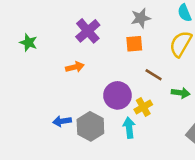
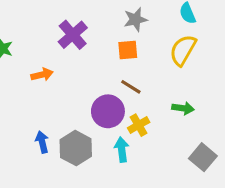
orange arrow: (75, 67) -> (42, 75), moved
brown line: (154, 75) -> (131, 87), moved
blue arrow: (62, 121) -> (42, 142), turned 84

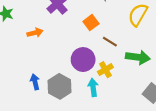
orange square: (128, 50) -> (91, 23), moved, turned -32
brown line: (131, 87) -> (110, 42), moved
green arrow: (183, 108) -> (138, 57), size x1.5

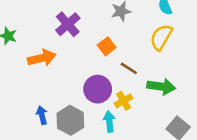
orange arrow: (35, 33) -> (42, 58), size x1.5

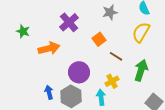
green arrow: (161, 87) -> (141, 70), turned -80
purple circle: (98, 89) -> (79, 72), moved

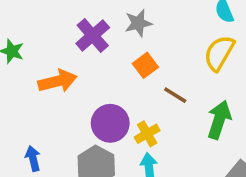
gray star: (110, 12) -> (138, 23), moved
yellow cross: (112, 81) -> (147, 134), moved
blue arrow: (49, 92) -> (33, 158), moved

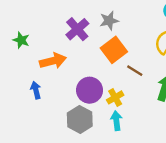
orange square: (145, 65) -> (114, 50), size x1.5
blue arrow: (33, 158) -> (36, 90), moved

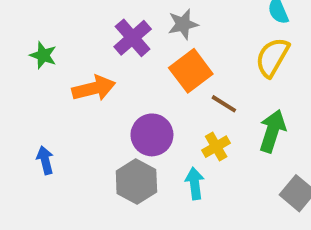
blue arrow: (36, 90) -> (45, 160), moved
yellow cross: (115, 97) -> (216, 147), moved

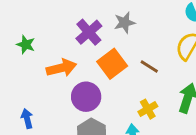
orange square: (191, 71) -> (112, 64), moved
brown line: (224, 104) -> (149, 66), moved
purple circle: (152, 135) -> (86, 97), moved

